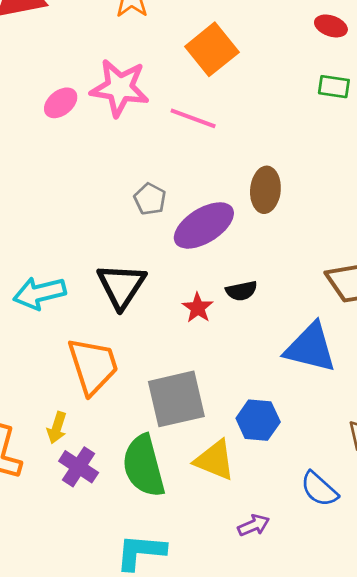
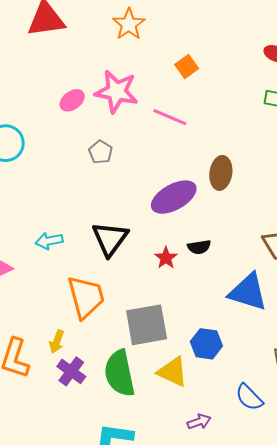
orange square: (212, 49) -> (187, 66), size x0.6
gray pentagon: (150, 199) -> (101, 152), moved
cyan arrow: (40, 293) -> (49, 241), size x0.7

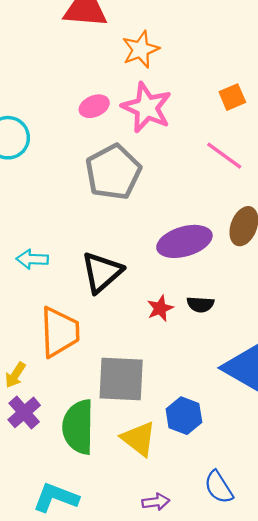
orange star: (129, 24) -> (141, 49), moved
pink line: (170, 117) -> (224, 156), moved
gray pentagon: (101, 152) -> (113, 172), size x2.0

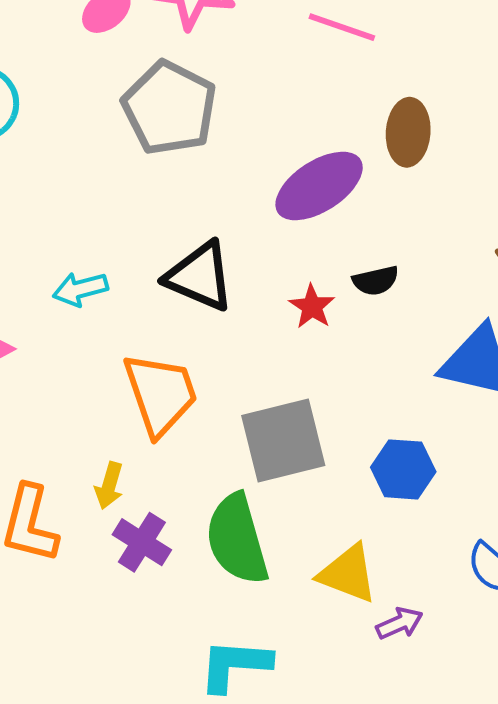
black triangle: (102, 272) -> (200, 276), turned -39
yellow triangle: (139, 439) -> (348, 574), moved

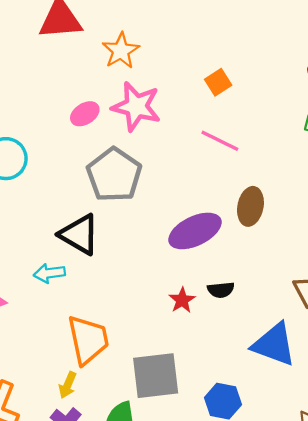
black triangle: (200, 276) -> (79, 234), moved
yellow arrow: (109, 486) -> (68, 385), moved

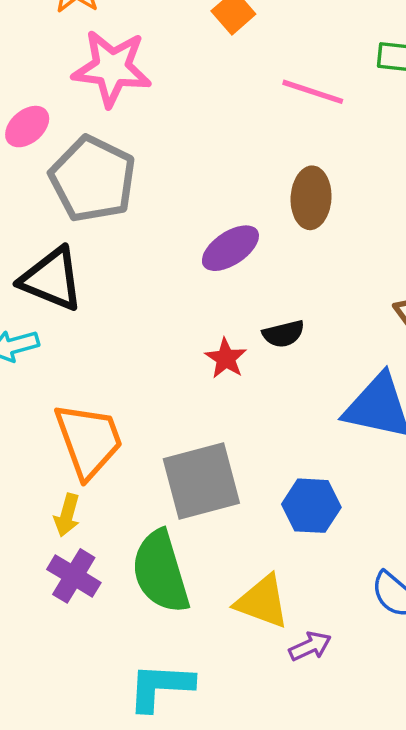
pink ellipse: (85, 114) -> (27, 127), moved
pink line: (220, 141) -> (313, 92), moved
purple ellipse: (195, 231) -> (230, 248), size x0.7

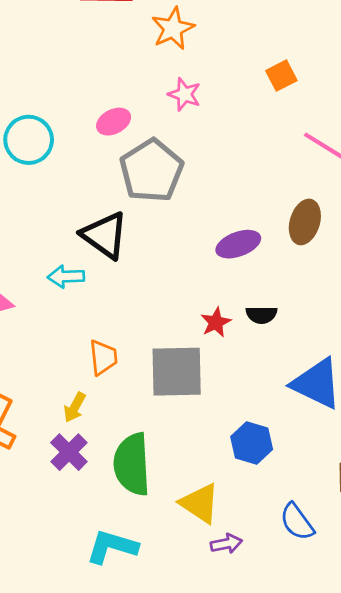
pink star: (112, 68) -> (184, 94), size x0.6
orange trapezoid: (89, 440) -> (103, 357), size x0.6
gray square: (201, 481) -> (177, 372), moved

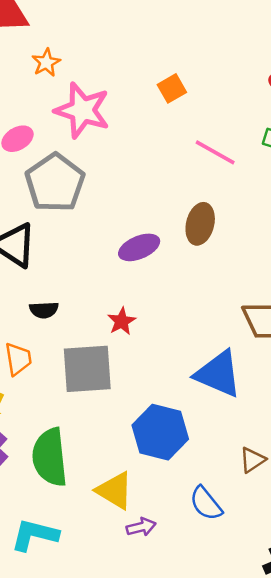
orange star: (173, 29) -> (46, 63), moved, size x0.7
pink star: (184, 94) -> (82, 110), size x1.8
black semicircle: (261, 315) -> (44, 310), moved
blue hexagon: (252, 443) -> (160, 432), size x1.4

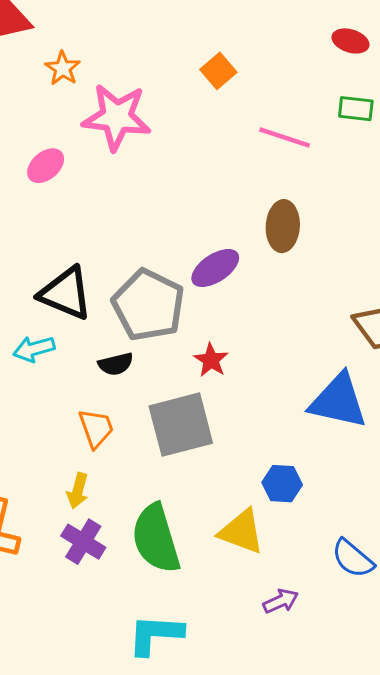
gray pentagon: (55, 183) -> (148, 305), moved
blue hexagon: (160, 432) -> (282, 484), size x0.6
yellow triangle: (115, 491) -> (242, 532), moved

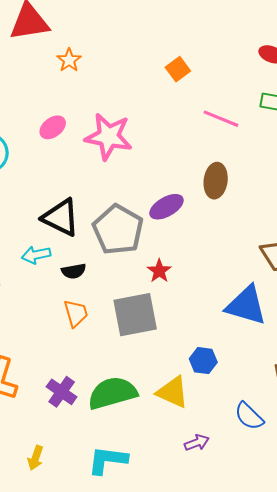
pink star: (117, 117) -> (109, 136), moved
black semicircle: (116, 364) -> (74, 271), moved
yellow arrow: (78, 491) -> (35, 458), moved
green semicircle: (156, 538) -> (112, 393), turned 87

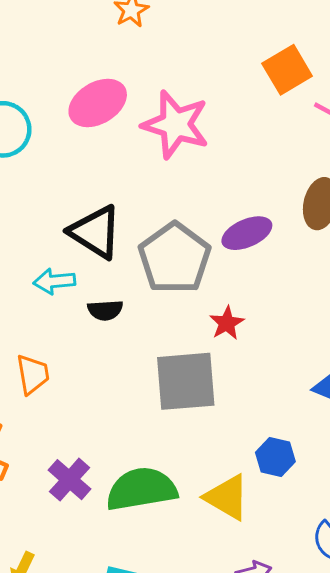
orange square: (178, 69) -> (287, 70), moved, size x1.4
pink ellipse: (53, 127) -> (98, 103), size x1.5
orange trapezoid: (76, 313) -> (33, 374), moved

